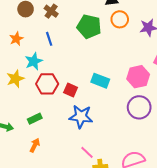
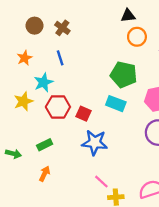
green pentagon: (89, 27) -> (124, 75), moved

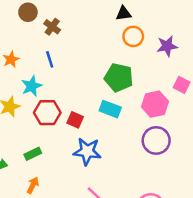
brown circle: (35, 26) -> (28, 12), moved

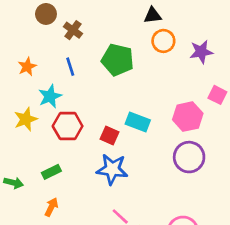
green pentagon: (119, 78) -> (118, 60), moved
red square: (75, 120) -> (109, 135), moved

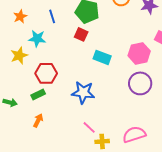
cyan star: (50, 96) -> (37, 38), turned 30
red hexagon: (68, 126) -> (46, 73), moved
red square: (109, 135) -> (81, 34), moved

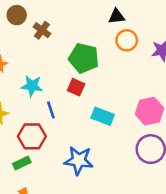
blue line: (52, 16) -> (51, 110), moved
cyan star: (37, 38) -> (32, 86), moved

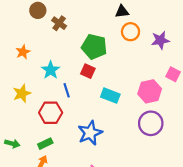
cyan star: (32, 86) -> (51, 70), turned 30
blue star: (79, 160) -> (90, 133), turned -30
green rectangle: (22, 163) -> (45, 144), moved

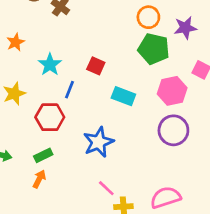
green pentagon: (94, 47) -> (154, 49), moved
blue line: (67, 90) -> (70, 90), turned 40

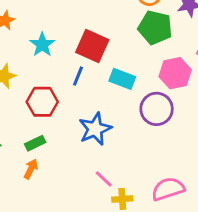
red square: (96, 66) -> (92, 46), size x1.6
blue line: (70, 90) -> (78, 76), moved
purple circle: (173, 130) -> (157, 109), moved

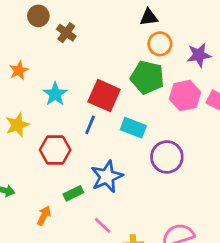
green pentagon: (155, 27) -> (147, 77), moved
pink hexagon: (175, 73) -> (185, 96), moved
green rectangle: (35, 143) -> (73, 193), moved
pink line: (104, 179) -> (103, 225), moved

